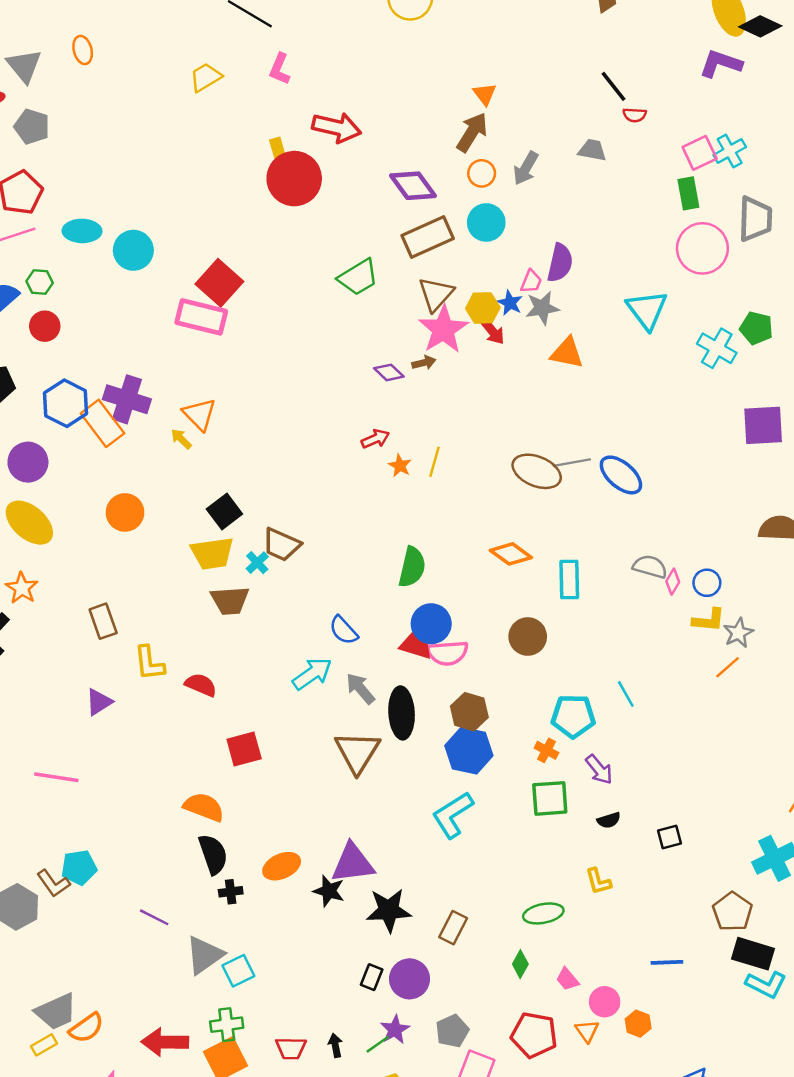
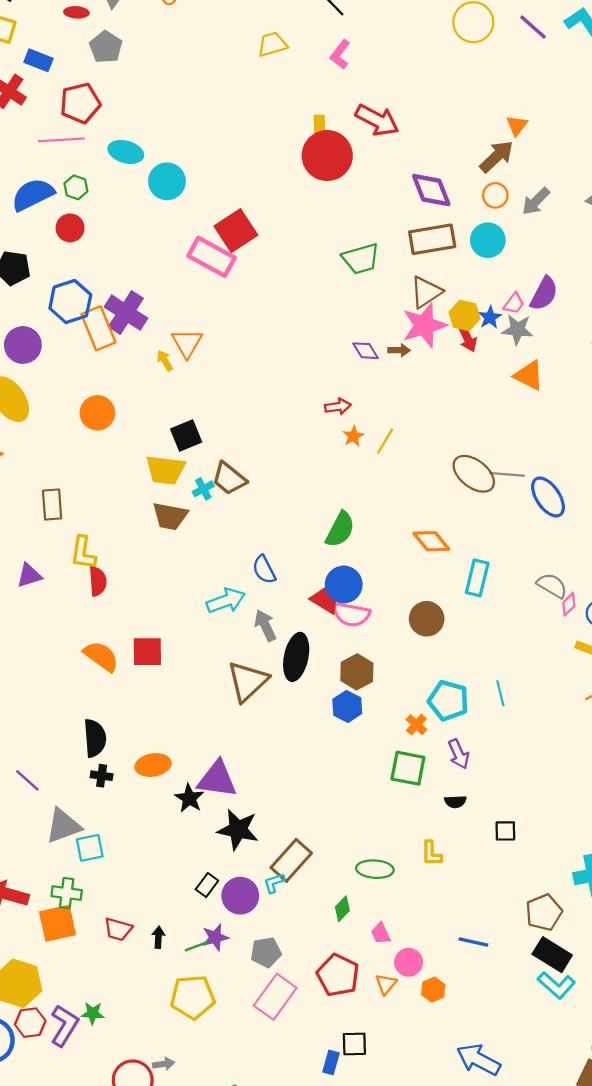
red semicircle: (201, 685) -> (98, 581), moved, turned 48
blue hexagon: (469, 751) -> (347, 706), size x0.7
orange semicircle: (204, 807) -> (101, 656), moved
cyan L-shape: (453, 815) -> (274, 883), moved, size x0.5
brown rectangle: (453, 928) -> (291, 860), size x1.4

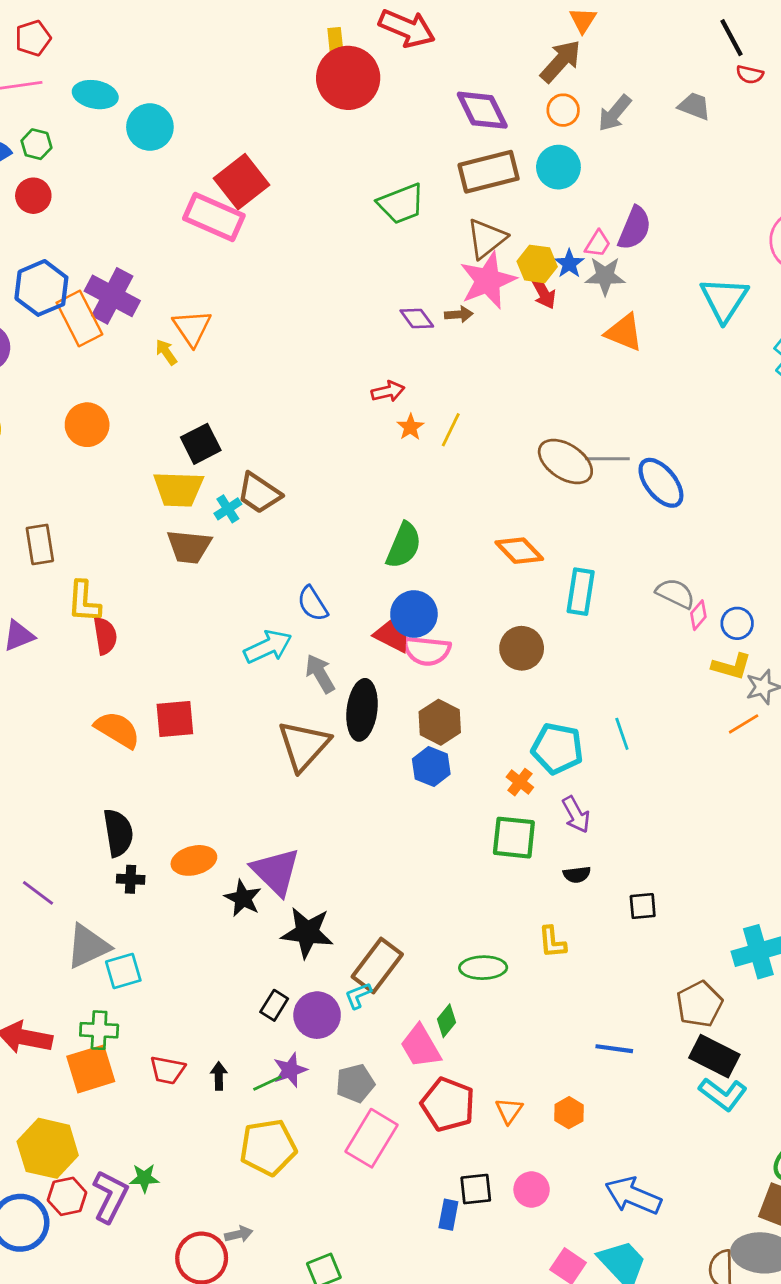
red pentagon: (80, 103) -> (33, 38), size x0.7
purple triangle: (217, 779) -> (276, 872), turned 42
pink trapezoid: (381, 933) -> (421, 1046), moved, size x1.6
pink circle: (409, 962) -> (532, 1190), moved

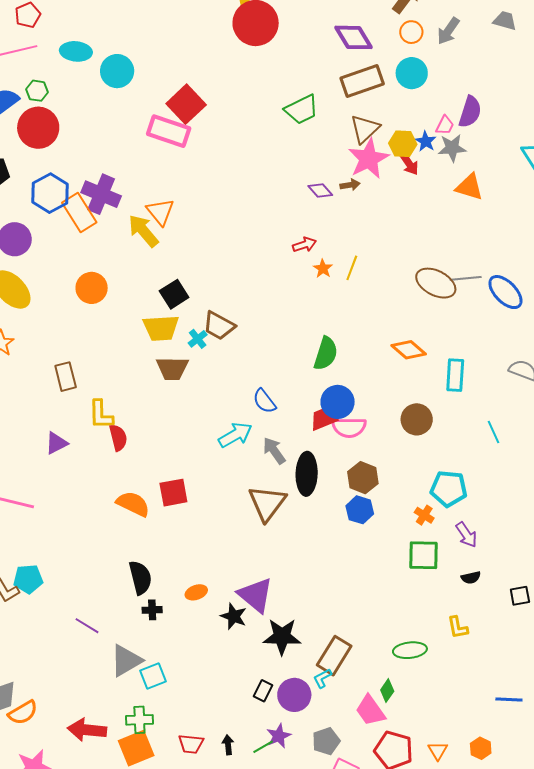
red circle: (33, 196) -> (38, 128), size x1.6
yellow arrow: (166, 352) -> (143, 231), size x1.8
red trapezoid: (392, 636) -> (323, 419), turned -44
cyan line: (622, 734) -> (493, 432), moved
orange ellipse: (194, 860) -> (196, 592), size x0.7

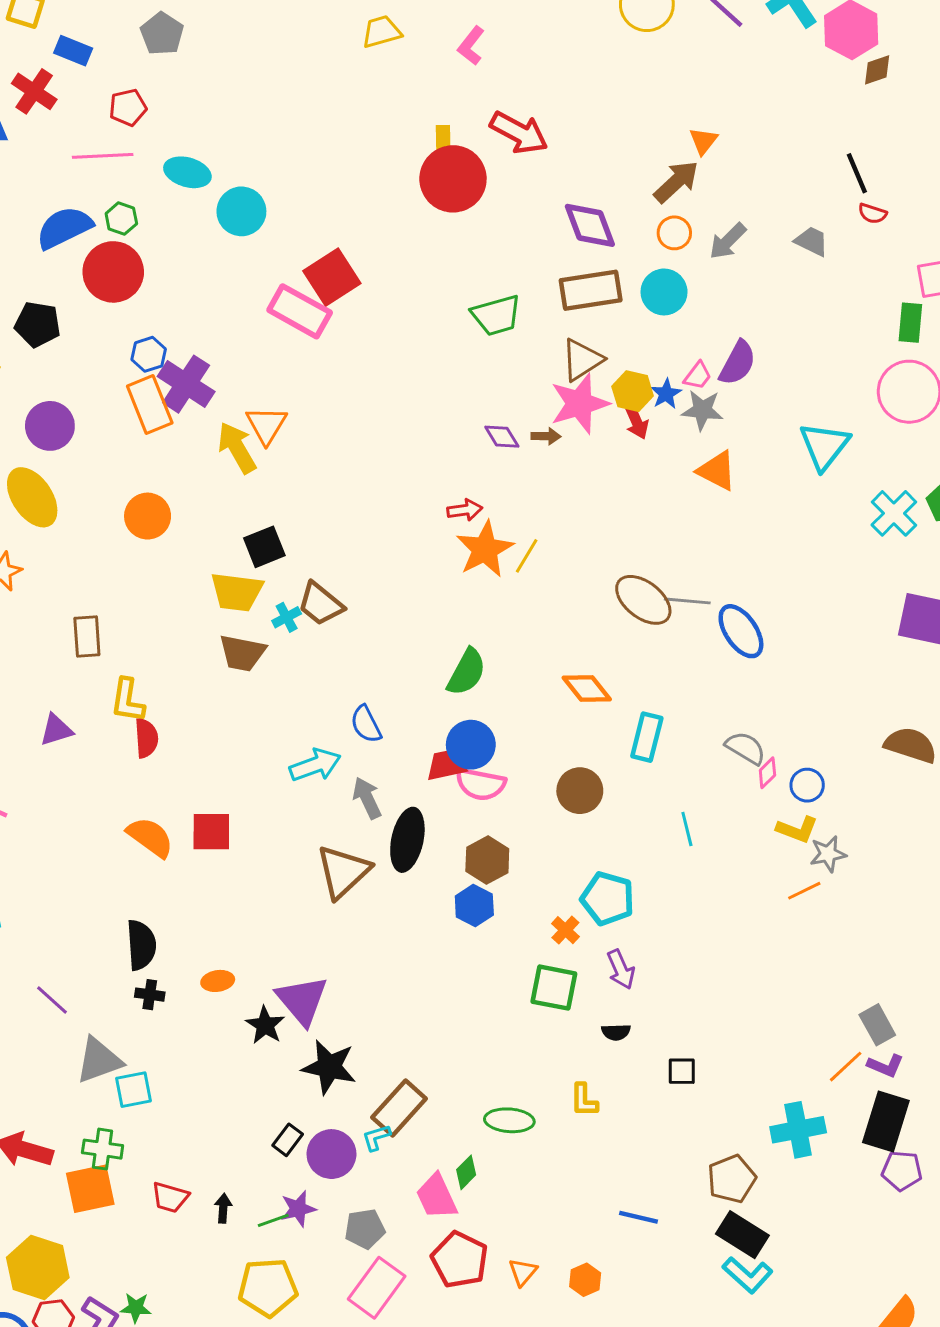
blue hexagon: (50, 193) -> (149, 354), moved, size x0.6
orange star: (323, 269) -> (485, 549), size x2.0

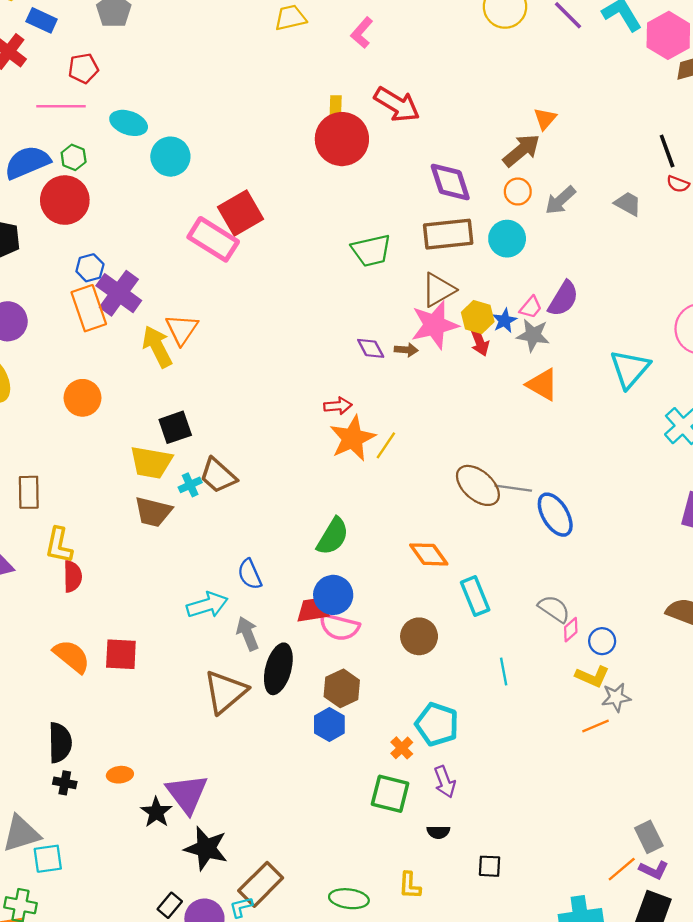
cyan rectangle: (647, 737) -> (475, 596), turned -39

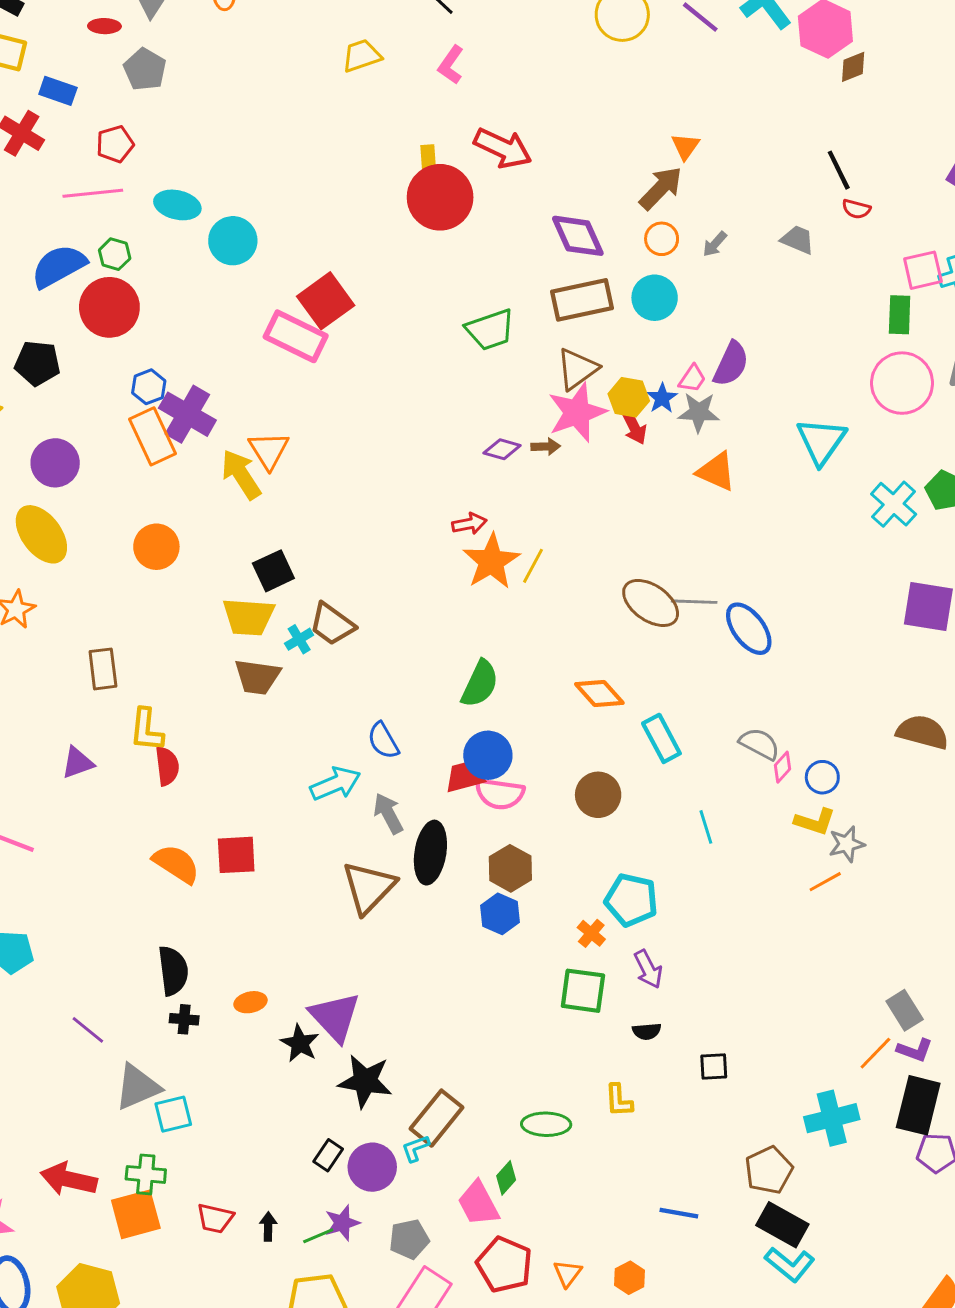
gray arrow: (560, 200) -> (715, 244), size x0.7
purple diamond: (371, 348) -> (502, 449), turned -40

